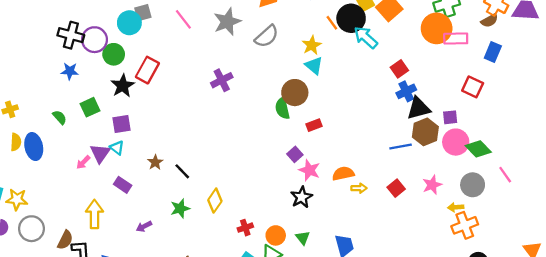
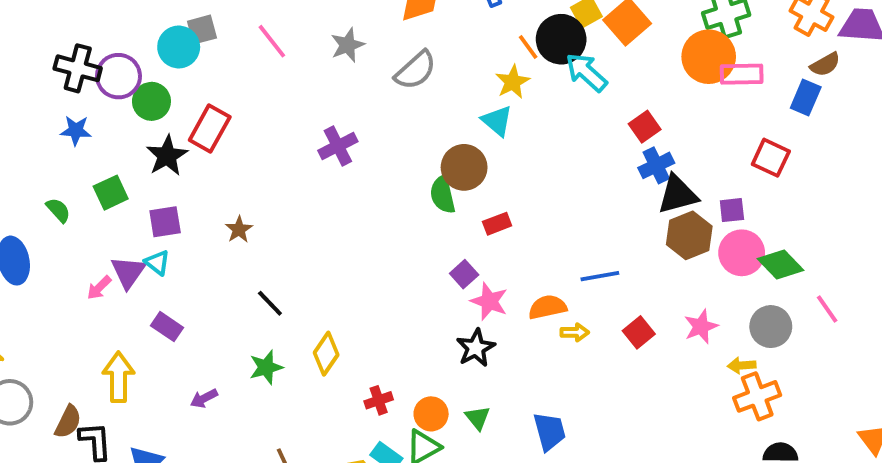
brown semicircle: (489, 21) -> (825, 64), moved
gray star: (227, 22) -> (348, 45), size x0.7
yellow star: (312, 45) -> (513, 82), moved
blue line: (401, 147) -> (600, 276), moved
brown star: (155, 162) -> (239, 229), moved

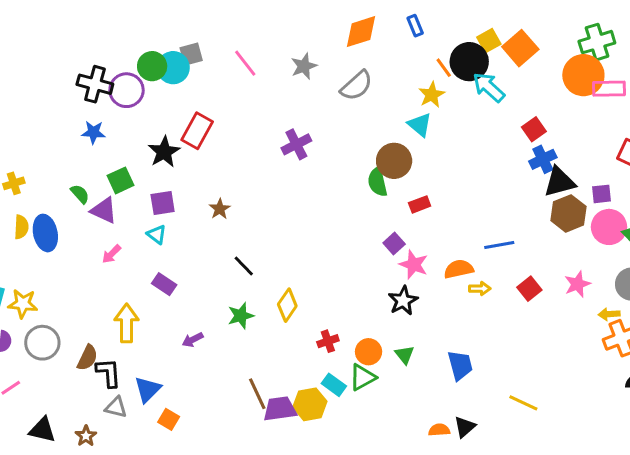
green circle: (151, 101) -> (152, 66), moved
purple triangle: (128, 272) -> (104, 210), moved, turned -40

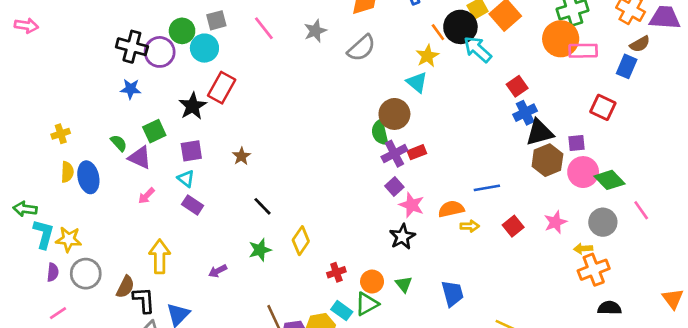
cyan circle: (173, 68) -> (204, 48), moved
purple cross: (296, 144) -> (394, 154), moved
purple rectangle: (164, 284) -> (193, 205), moved

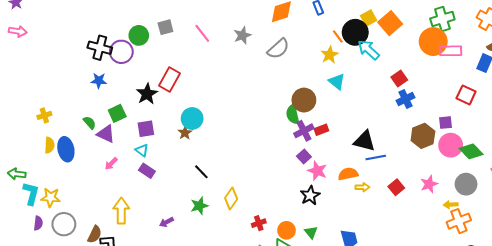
cyan circle: (204, 48) -> (192, 118), moved
cyan triangle: (417, 82) -> (337, 82), moved
black triangle: (540, 132) -> (364, 141), moved, turned 30

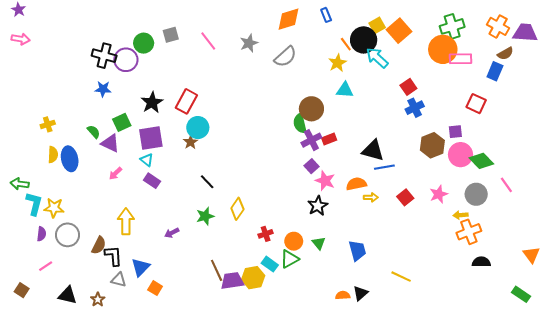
red rectangle: (170, 80) -> (186, 101), moved
cyan triangle: (337, 82) -> (345, 90), turned -36
purple square: (146, 129) -> (151, 138), size x1.4

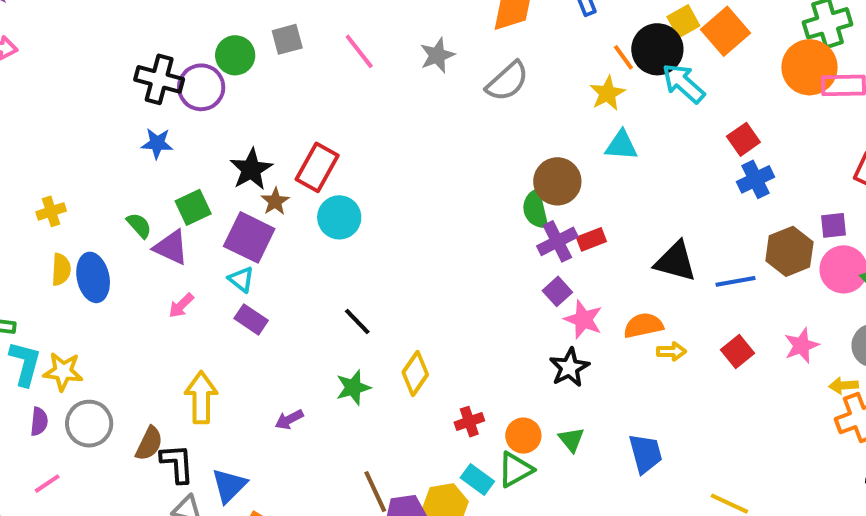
purple square: (151, 138) -> (249, 237), turned 35
brown star: (191, 142) -> (275, 201), moved
blue line: (384, 167) -> (735, 281), moved

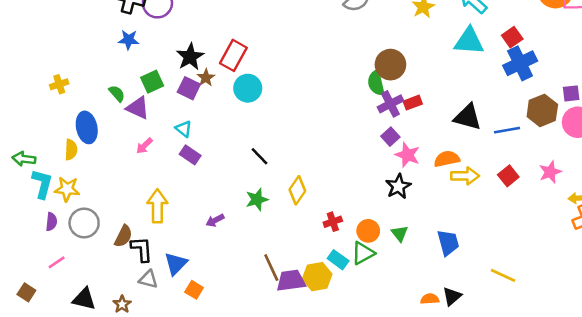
cyan triangle: (621, 145) -> (469, 41), moved, size x1.4
blue cross: (755, 179) -> (520, 63), size x1.4
purple square: (249, 237) -> (189, 88), moved, size x0.7
yellow semicircle: (61, 269) -> (71, 150), moved
yellow arrow: (671, 351) -> (465, 176), size x1.5

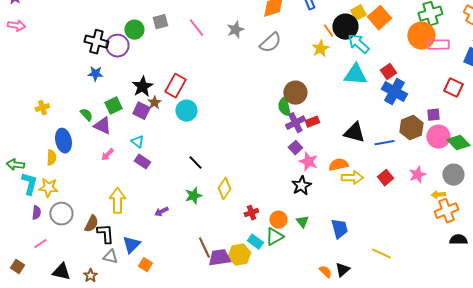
blue cross: (520, 63) -> (394, 92), turned -35
orange semicircle: (430, 299) -> (325, 272), turned 48

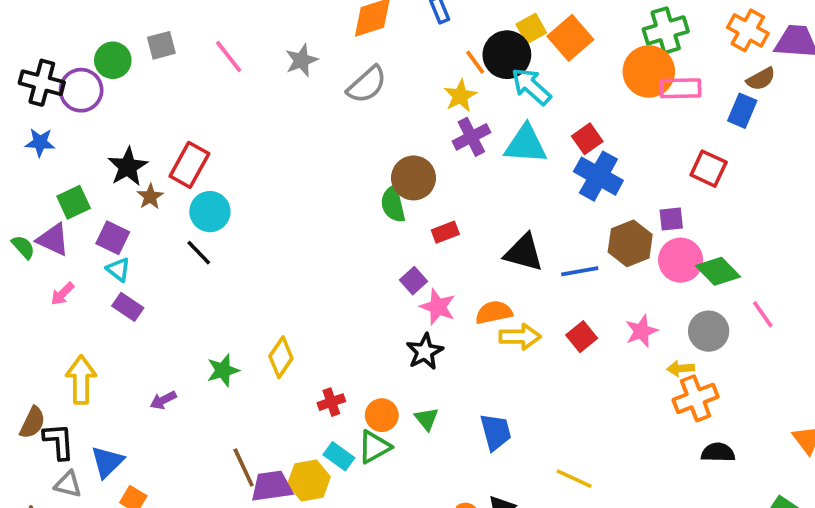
purple square: (141, 111) -> (113, 238), moved
green semicircle: (86, 115) -> (23, 247), moved
purple cross: (295, 123) -> (471, 137), moved
black line: (195, 163) -> (199, 253), moved

